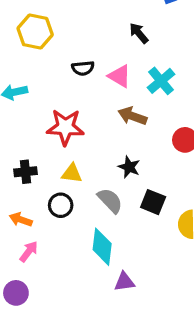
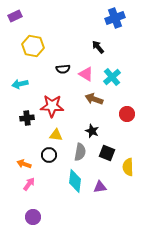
black cross: (26, 172) -> (27, 118), moved
gray semicircle: (110, 200) -> (80, 152), turned 54
purple triangle: (124, 282) -> (100, 187), moved
purple circle: (16, 293) -> (33, 217), moved

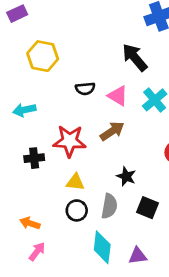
black arrow: (98, 47) -> (135, 57), size x1.5
brown arrow: (94, 99) -> (112, 131), moved, turned 126
black circle: (49, 155) -> (77, 210), moved

